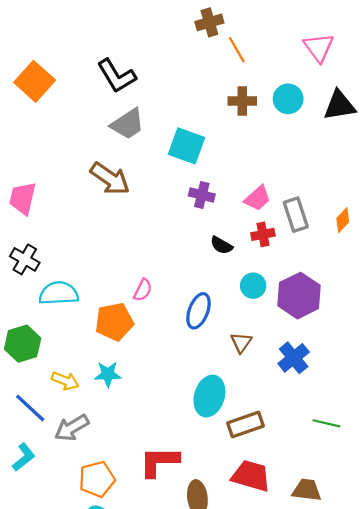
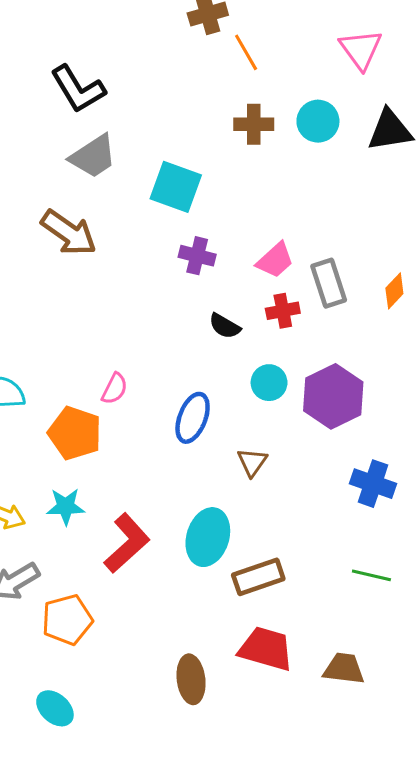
orange pentagon: (114, 322) -> (75, 433), turned 30
blue cross: (294, 358) -> (373, 484), moved, turned -32
red L-shape: (159, 462) -> (127, 543), moved, turned 138
orange pentagon: (97, 479) -> (67, 620), moved

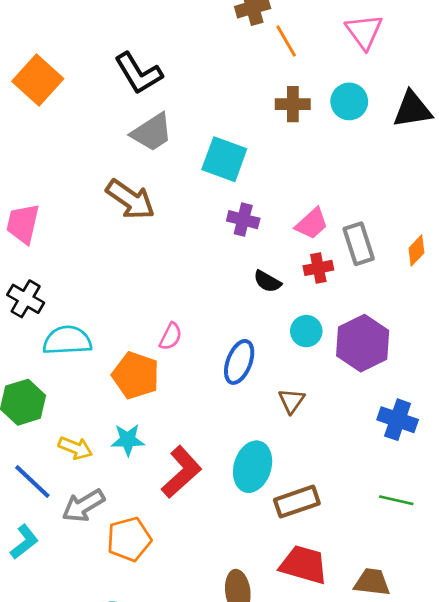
pink triangle: (361, 49) -> (364, 32), moved

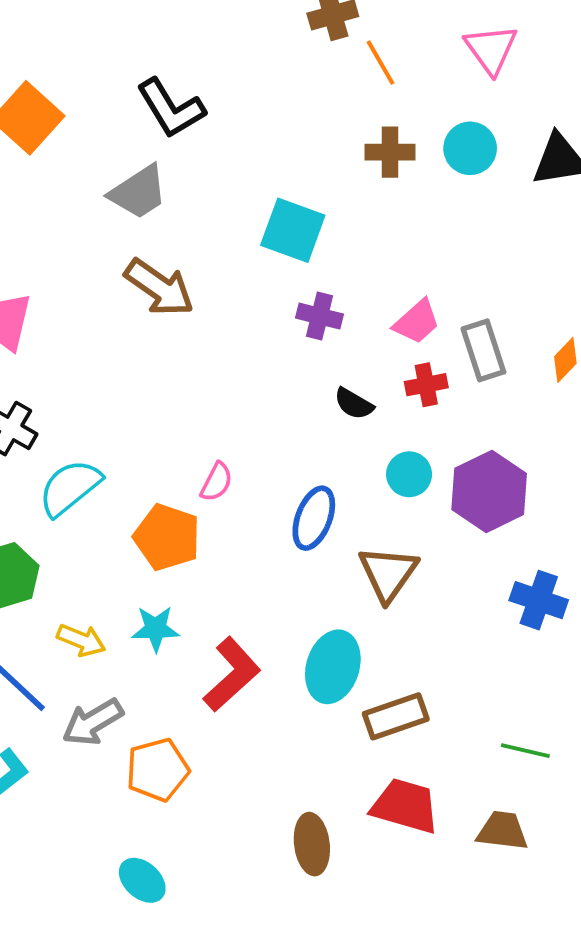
gray trapezoid: (152, 132) -> (138, 192), moved
cyan semicircle: (67, 340) -> (70, 488), turned -36
brown triangle: (292, 401) -> (388, 573), size x1.6
green line: (396, 500) -> (525, 751), moved

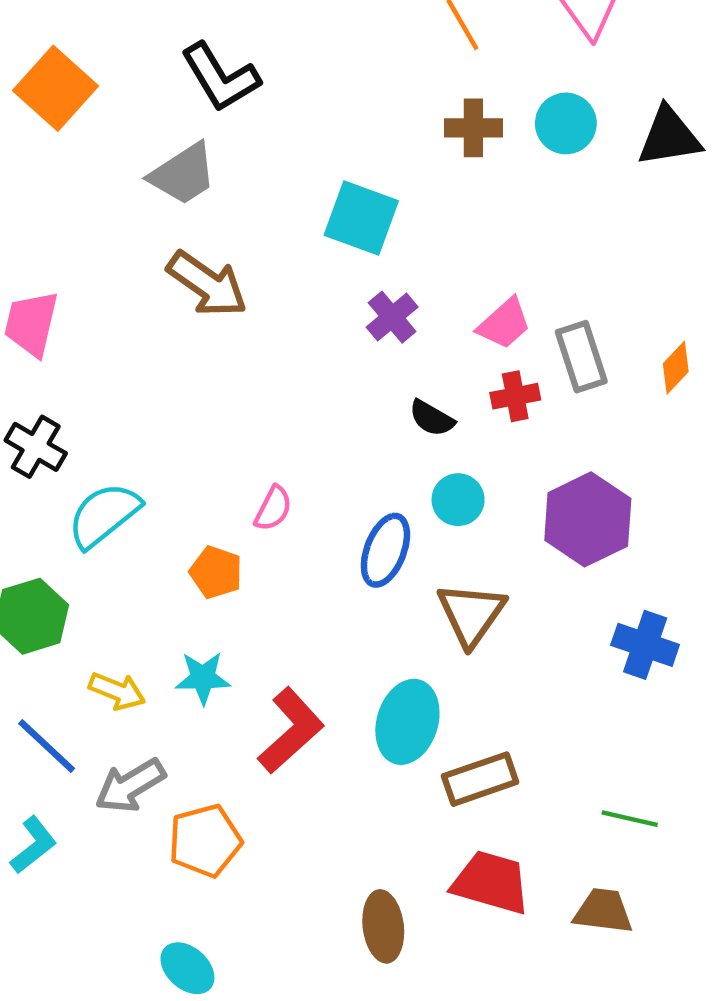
purple cross: (319, 316) -> (392, 317), turned 36
cyan circle: (409, 474) -> (458, 500), moved
orange pentagon: (167, 537) -> (216, 572), size x0.7

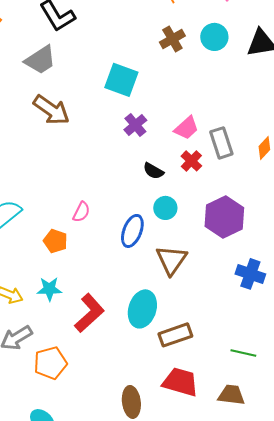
brown cross: (473, 128) -> (172, 39), turned -30
red cross: (515, 396) -> (191, 161), turned -35

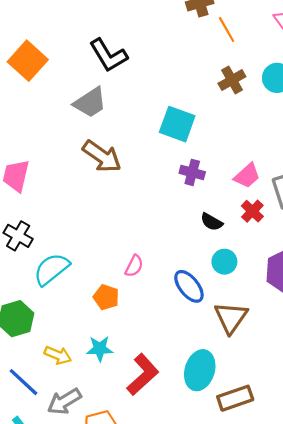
purple cross: (135, 125) -> (192, 172), turned -35
blue ellipse: (132, 231) -> (189, 286), turned -60

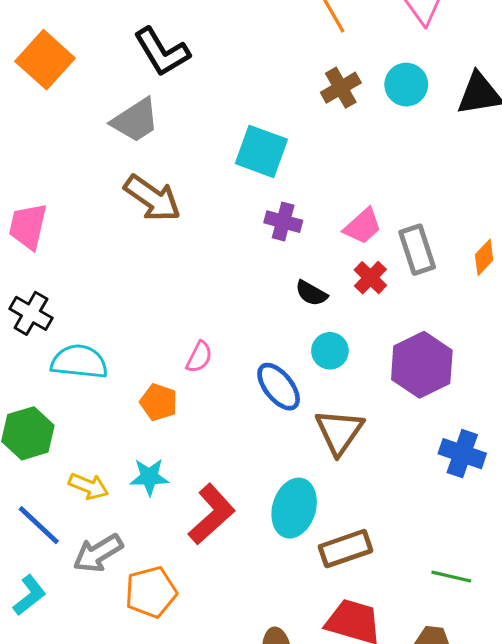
cyan semicircle: (51, 269) -> (79, 362), turned 45

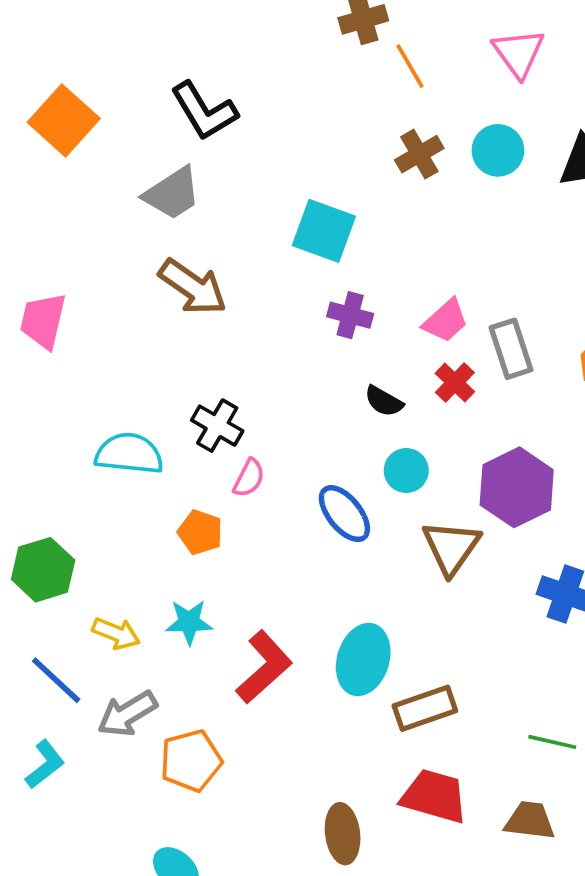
black cross: (31, 313) -> (217, 426), moved
cyan semicircle: (79, 362) -> (129, 454), moved
brown triangle: (339, 432) -> (451, 547), moved

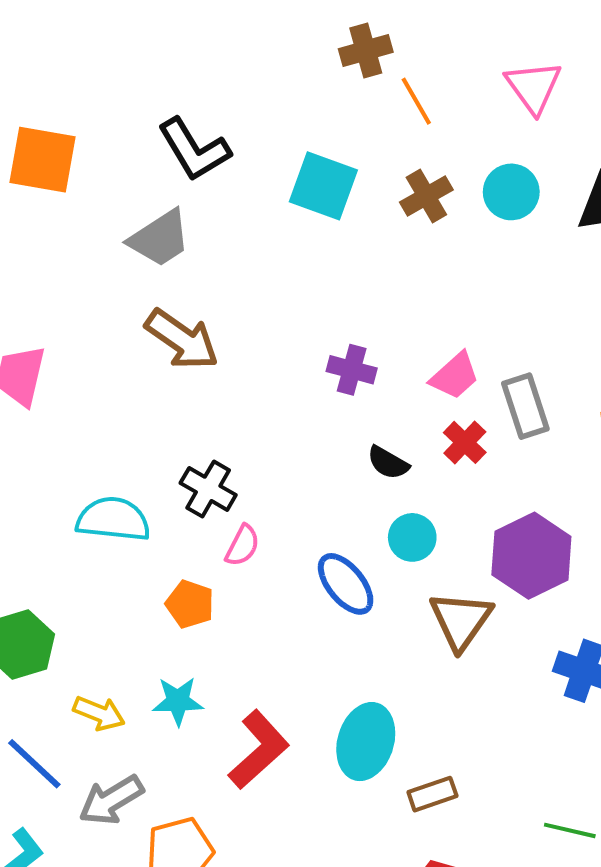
orange square: (64, 120) -> (42, 160), turned -32
cyan square: (324, 231) -> (323, 186), moved
brown rectangle: (425, 708) -> (432, 794), size x0.7

